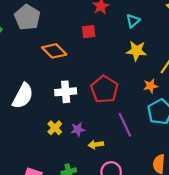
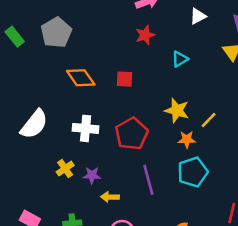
red square: (89, 32) -> (125, 79), moved
yellow star: (137, 51) -> (177, 110), moved

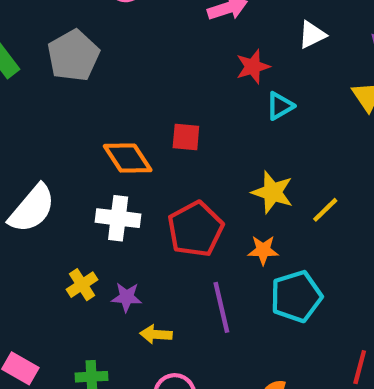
red star: (145, 35) -> (253, 67), moved
orange diamond: (81, 78) -> (128, 158), moved
orange star: (187, 139) -> (263, 250), moved

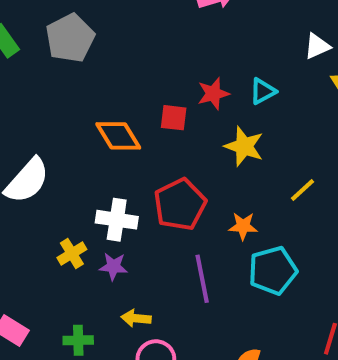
white triangle: (312, 35) -> (317, 46), moved
red star: (253, 67) -> (213, 94), moved
yellow star: (272, 192) -> (244, 146), moved
white cross: (118, 218) -> (117, 220), moved
yellow arrow: (156, 334) -> (136, 318), moved

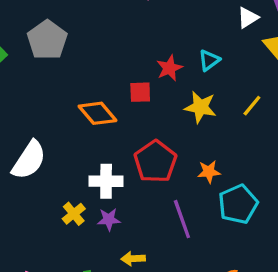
yellow line: (303, 190) -> (252, 106), moved

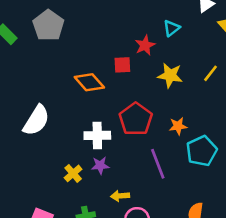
cyan triangle: (209, 60) -> (172, 28), moved
yellow cross: (74, 214) -> (73, 173), moved

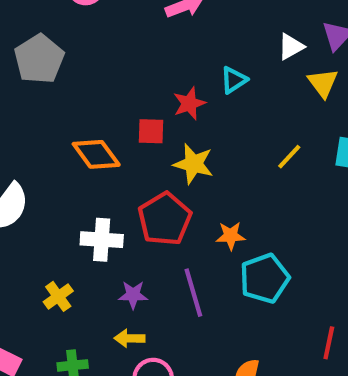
yellow star: (170, 75) -> (194, 164), moved
purple star: (100, 165) -> (133, 295), moved

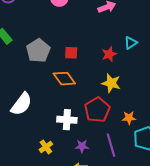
gray pentagon: (39, 59) -> (38, 51), moved
red square: (151, 131) -> (71, 53), moved

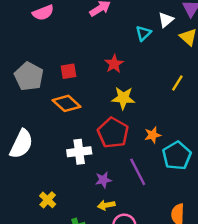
cyan triangle: (131, 43) -> (143, 33), moved
yellow cross: (46, 147) -> (48, 200), moved

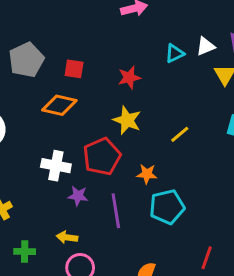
yellow line: (177, 83) -> (180, 134), moved
orange diamond: (66, 103) -> (59, 105), turned -48
purple star: (103, 180) -> (78, 196), moved

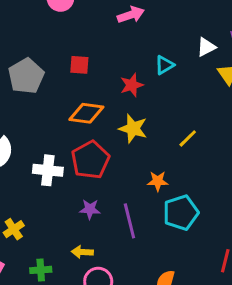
cyan triangle: (175, 53) -> (165, 65), moved
red square: (74, 69) -> (79, 65), moved
orange diamond: (59, 105) -> (86, 113), moved
red pentagon: (102, 157) -> (90, 160), moved
white cross: (56, 166) -> (48, 170), moved

